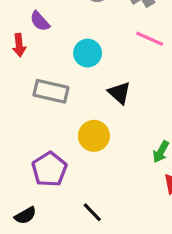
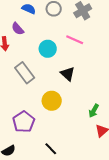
pink line: (150, 39) -> (75, 40), moved
gray rectangle: (51, 91) -> (25, 73), turned 40

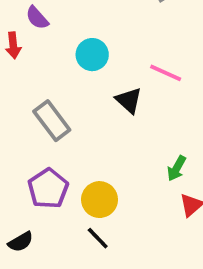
pink line: (75, 40) -> (166, 73), moved
gray rectangle: (25, 73) -> (52, 121), moved
yellow circle: (52, 101) -> (100, 200), moved

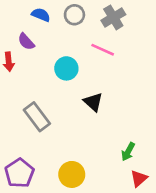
pink line: (166, 73) -> (103, 50), moved
purple pentagon: (48, 189) -> (19, 173), moved

